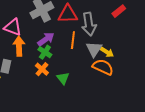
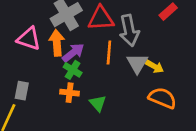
orange arrow: (19, 46) -> (57, 43), moved
orange semicircle: (103, 67) -> (162, 98), moved
orange cross: (42, 69) -> (70, 93), turned -32

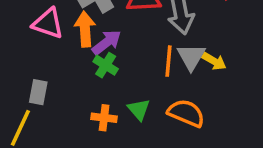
orange line: (109, 53) -> (169, 61), moved
orange cross: (70, 93) -> (104, 118), moved
orange semicircle: (162, 98) -> (186, 113), moved

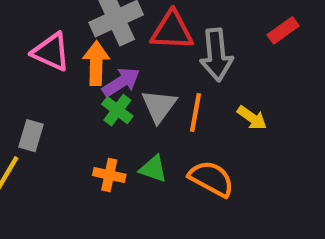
gray triangle: (191, 57) -> (159, 106), moved
green triangle: (139, 109) -> (153, 169), turned -35

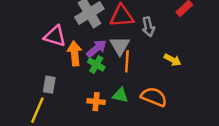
gray arrow: (216, 55) -> (148, 27), size x0.7
orange arrow: (96, 63) -> (75, 53), moved
gray triangle: (159, 106) -> (120, 46), moved
orange line: (196, 112) -> (127, 61), moved

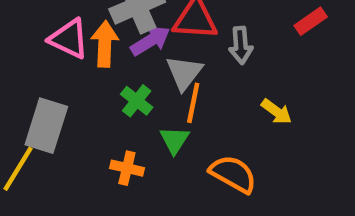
purple arrow: (97, 48) -> (150, 41), moved
orange arrow: (75, 53) -> (105, 44), moved
gray rectangle: (49, 85) -> (46, 126), size x1.6
green triangle: (120, 95) -> (174, 140), moved, turned 42

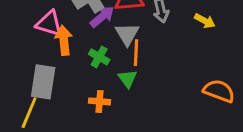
orange arrow: (105, 44) -> (64, 40), moved
yellow arrow: (276, 112) -> (205, 21), moved
orange semicircle: (233, 174) -> (219, 91), moved

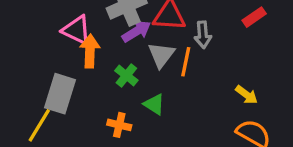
yellow arrow: (205, 21) -> (247, 95), moved
orange line: (136, 53) -> (186, 62), moved
green triangle: (127, 79) -> (154, 104), turned -30

